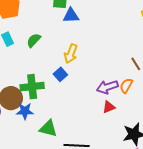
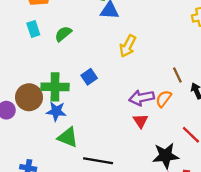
yellow arrow: (71, 54) -> (128, 46), moved
red triangle: (109, 107) -> (141, 121), turned -48
blue star: (25, 111) -> (56, 111), moved

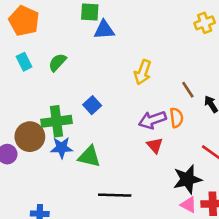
yellow arrow: (128, 46) -> (143, 72), moved
orange semicircle: (164, 99) -> (176, 118), turned 144
green triangle: (68, 137) -> (89, 157), moved

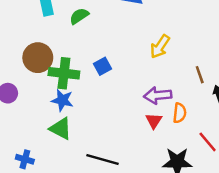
orange semicircle: (176, 118) -> (180, 113), moved
brown circle: (30, 137) -> (38, 58), moved
green triangle: (89, 157) -> (61, 128), moved

